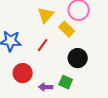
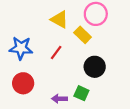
yellow triangle: (46, 15) -> (59, 19), turned -42
red circle: (23, 73) -> (23, 83), moved

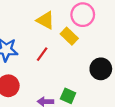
black circle: (95, 67) -> (101, 69), moved

